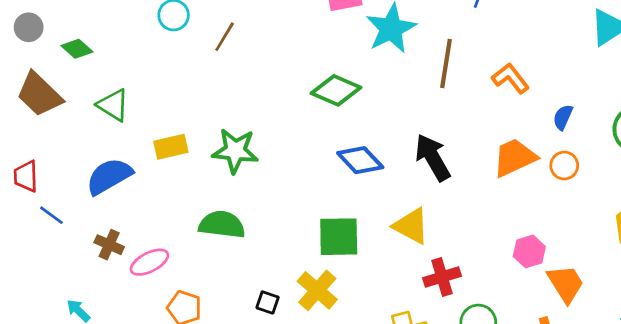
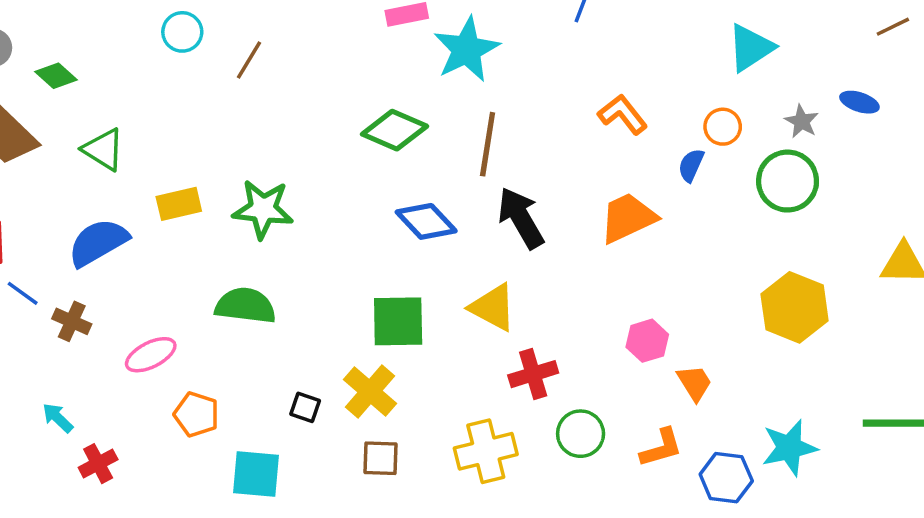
brown line: (446, 64) -> (488, 144), moved
orange circle: (564, 166) -> (723, 127), moved
brown cross: (109, 245) -> (72, 321), moved
orange trapezoid: (566, 284) -> (695, 383), size x0.7

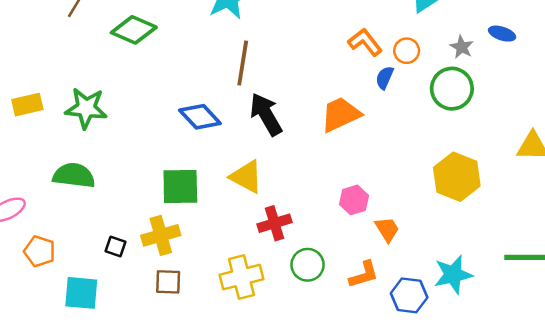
orange L-shape: (623, 114) -> (365, 42), moved
green diamond: (395, 130) -> (134, 30), moved
yellow cross: (370, 392) -> (161, 235), turned 33

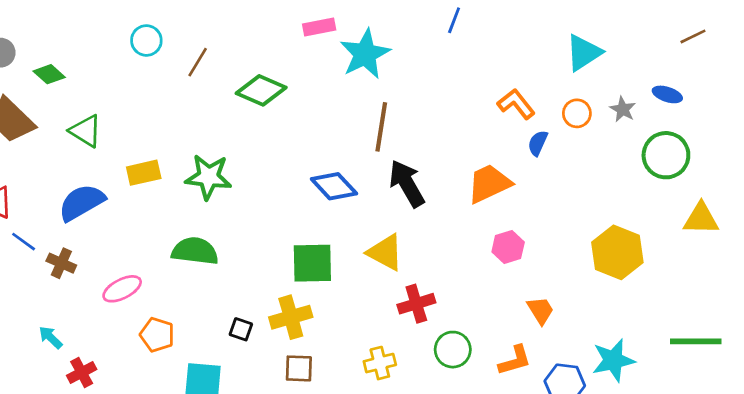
orange circle: (407, 51) -> (577, 113), moved
green circle: (452, 89) -> (666, 155), moved
pink hexagon: (354, 200) -> (508, 247), moved
yellow cross: (241, 277) -> (380, 363), size x0.7

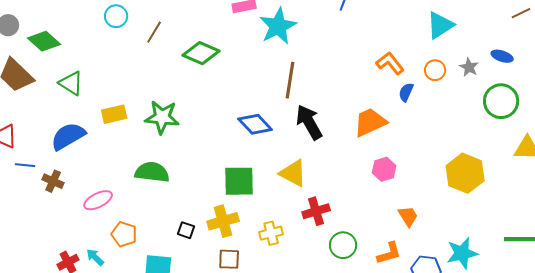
green diamond: (49, 74) -> (44, 41), size x1.4
blue line: (24, 242) -> (25, 165), turned -30
cyan arrow: (51, 337) -> (95, 257), moved
yellow cross: (380, 363) -> (271, 233), moved

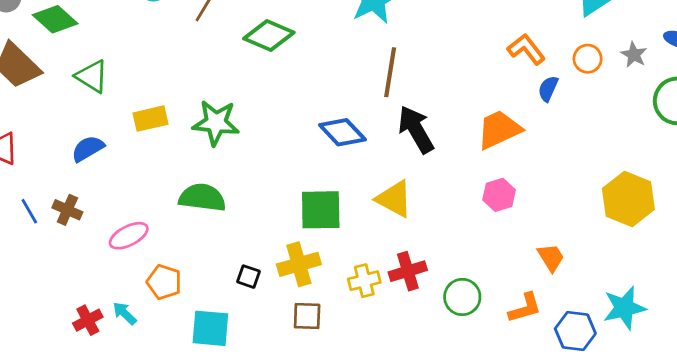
blue semicircle: (68, 136) -> (88, 149), size x0.7
blue line: (25, 165) -> (29, 211), moved, turned 54
pink hexagon: (384, 169) -> (499, 195), moved
red cross: (316, 211) -> (408, 271), moved

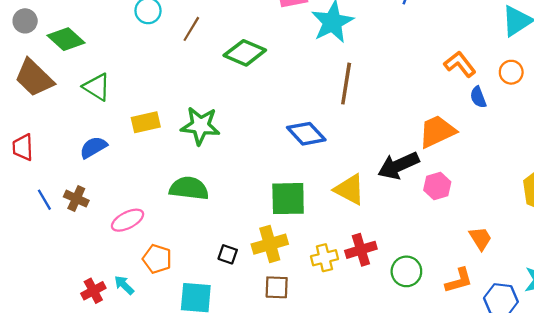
blue semicircle: (548, 89) -> (478, 97), turned -45
black arrow: (416, 129) -> (398, 166), moved, turned -84

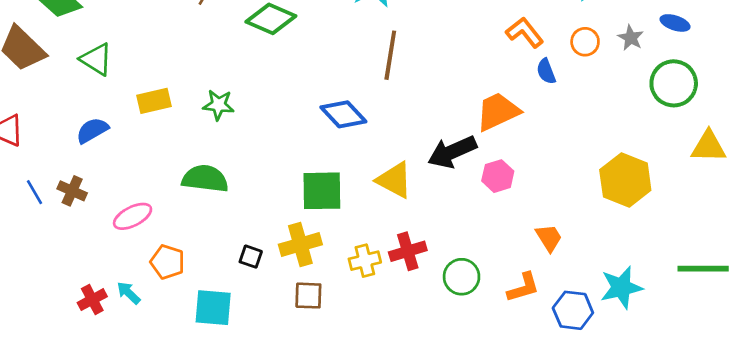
green star: (200, 126) -> (218, 105), size x0.7

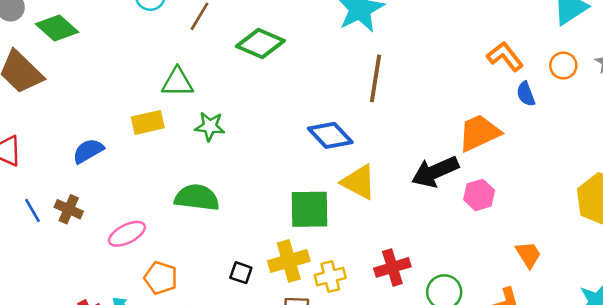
green triangle: (96, 59) -> (177, 82), moved, turned -32
yellow triangle: (394, 180) -> (359, 182), moved
yellow cross: (365, 261) -> (330, 277), moved

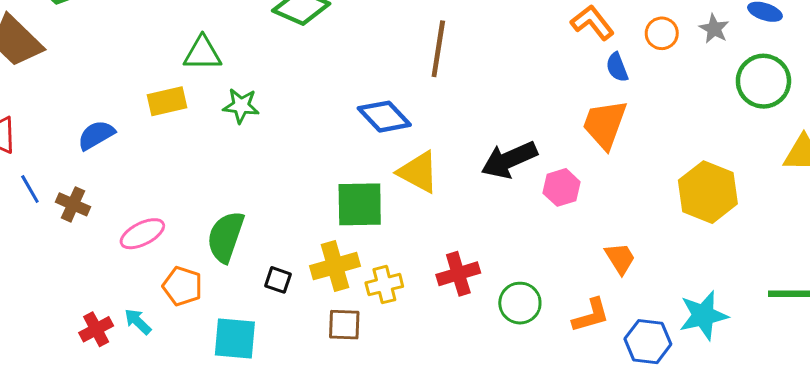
orange trapezoid: (479, 133) -> (605, 124), moved, turned -45
green semicircle: (197, 198) -> (226, 237), moved, turned -78
blue line: (32, 211) -> (30, 189), moved

